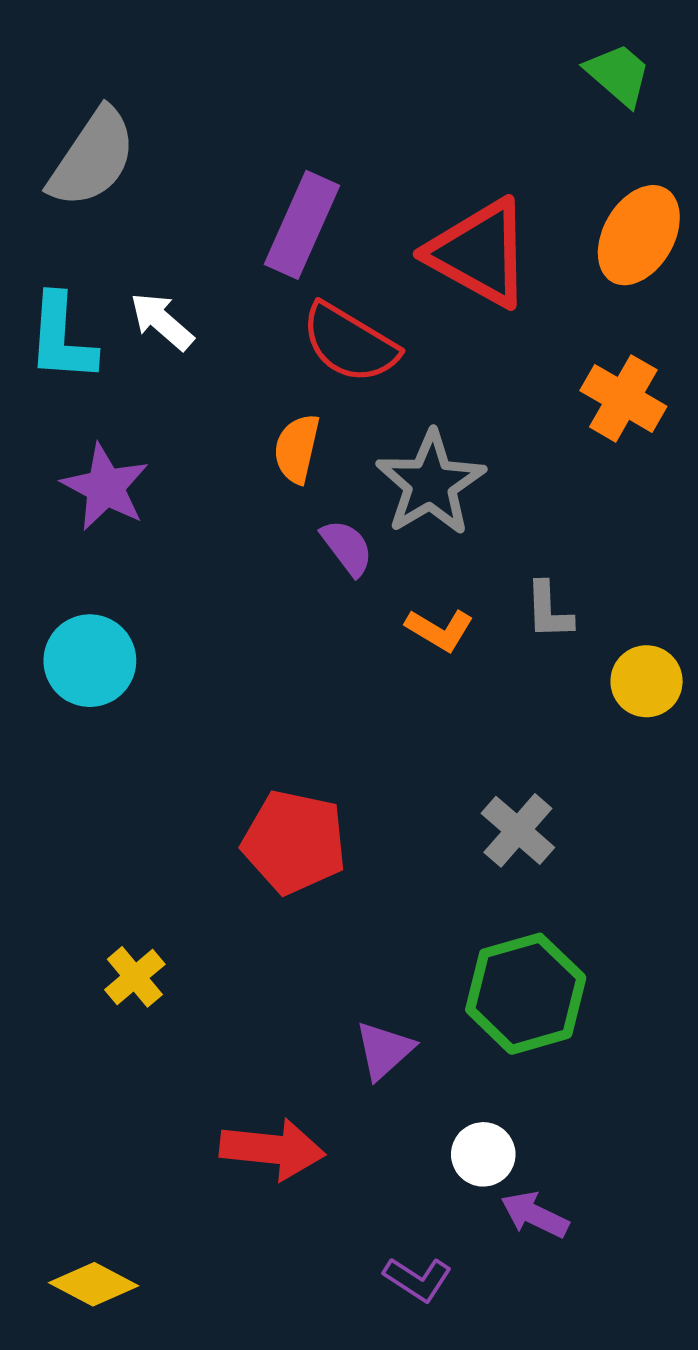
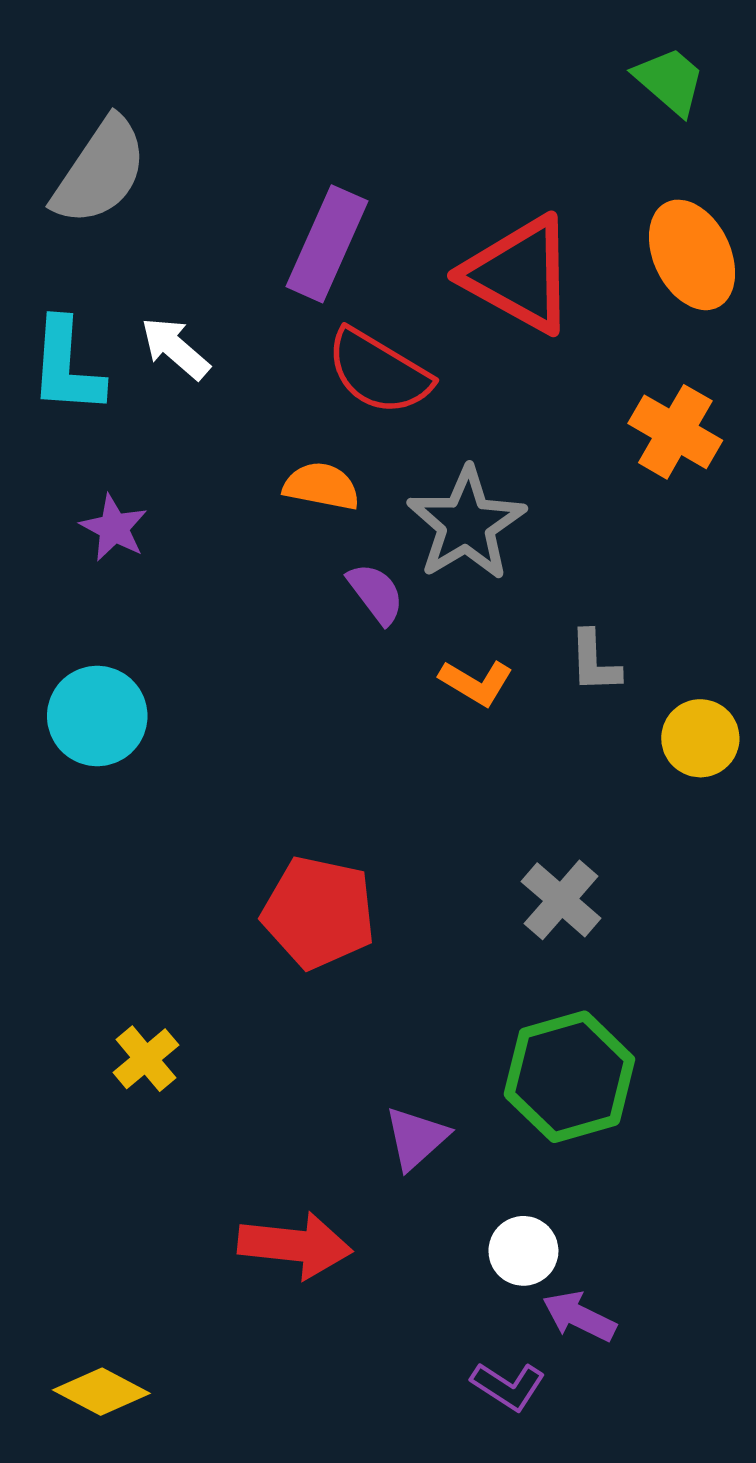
orange ellipse: (639, 235) -> (692, 255), turned -56
orange semicircle: (297, 449) -> (321, 486), turned 88
purple star: (105, 487) -> (114, 528), size x0.7
purple L-shape: (418, 1279) -> (508, 1386), moved

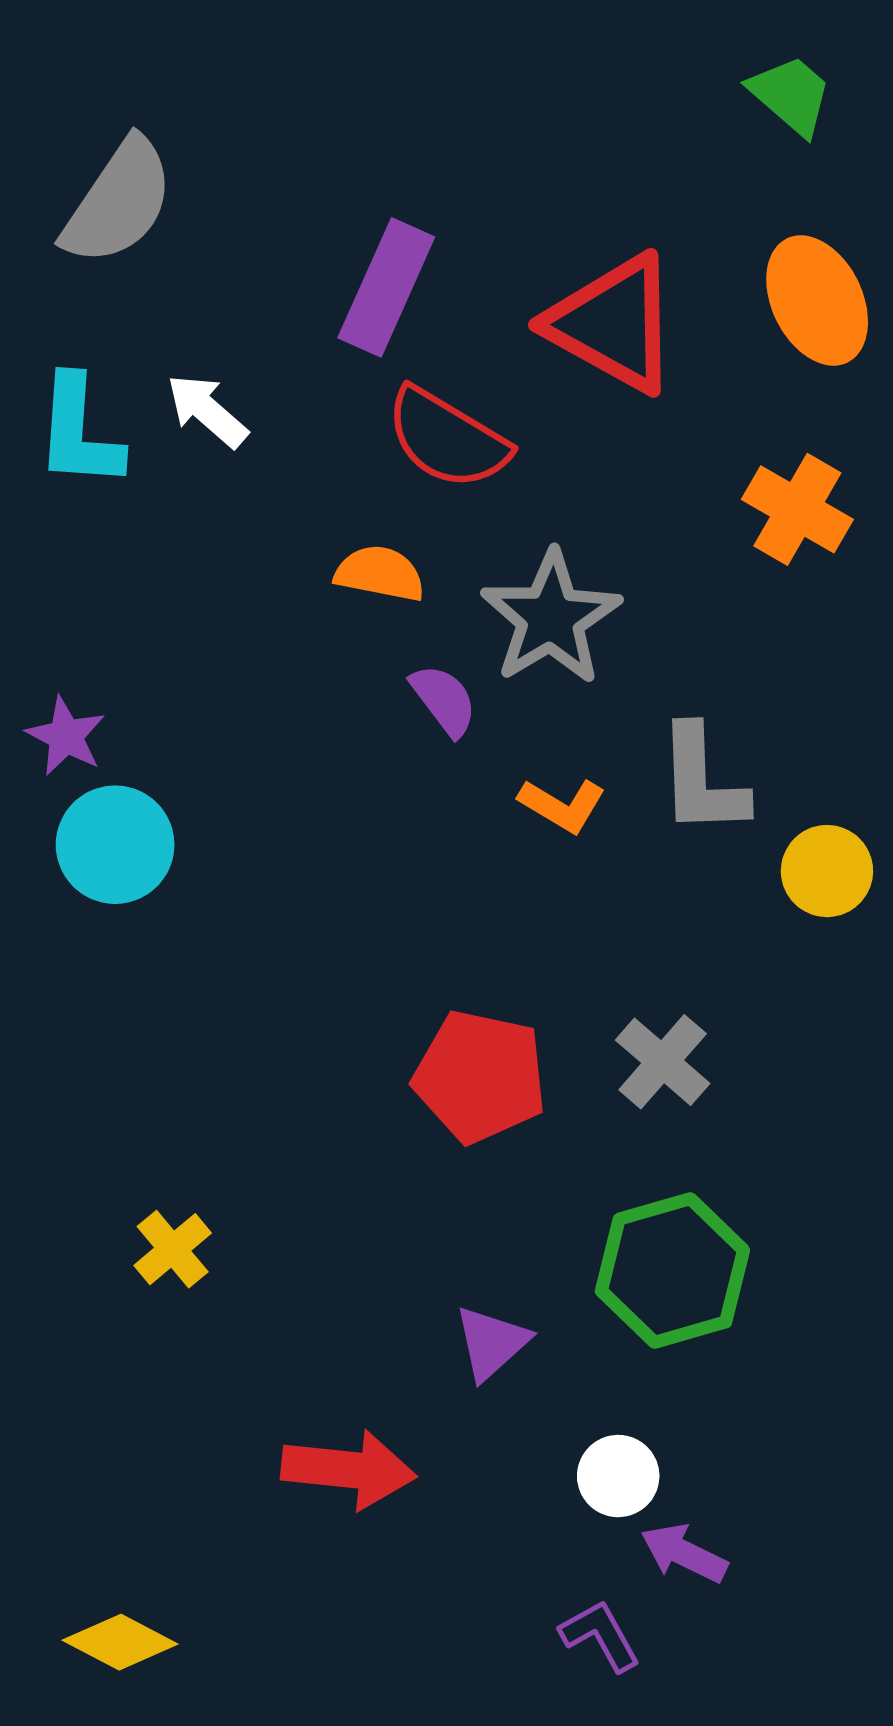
purple star: (114, 528) -> (66, 736), moved
gray L-shape: (595, 662) -> (702, 781), size x1.5
red pentagon: (319, 912) -> (480, 1077), moved
purple L-shape: (508, 1386) -> (600, 1636), turned -152

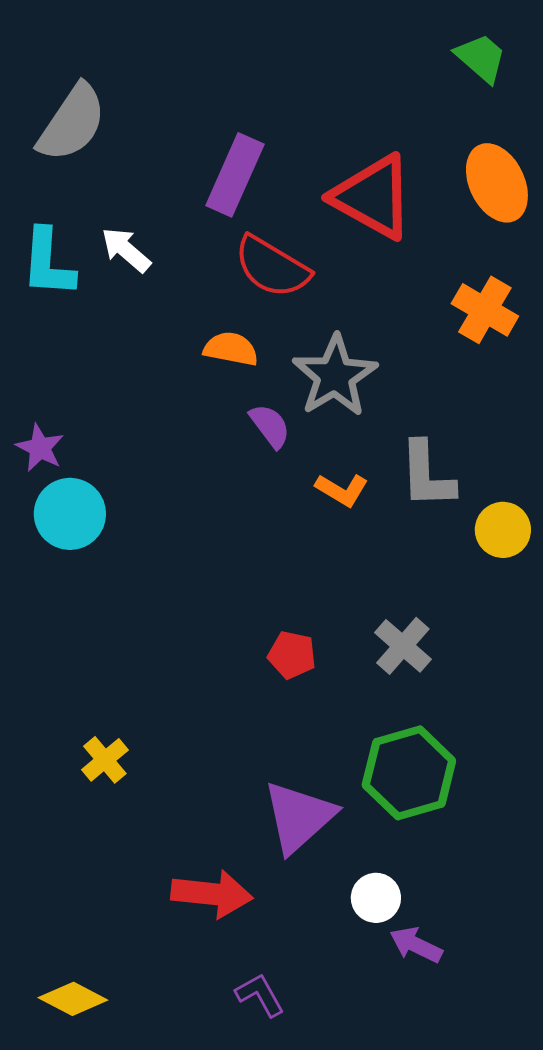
red pentagon: (480, 1077) -> (292, 655), size x0.6
purple triangle: (492, 1343) -> (299, 817), size x1.6
purple L-shape: (600, 1636) -> (260, 995), moved

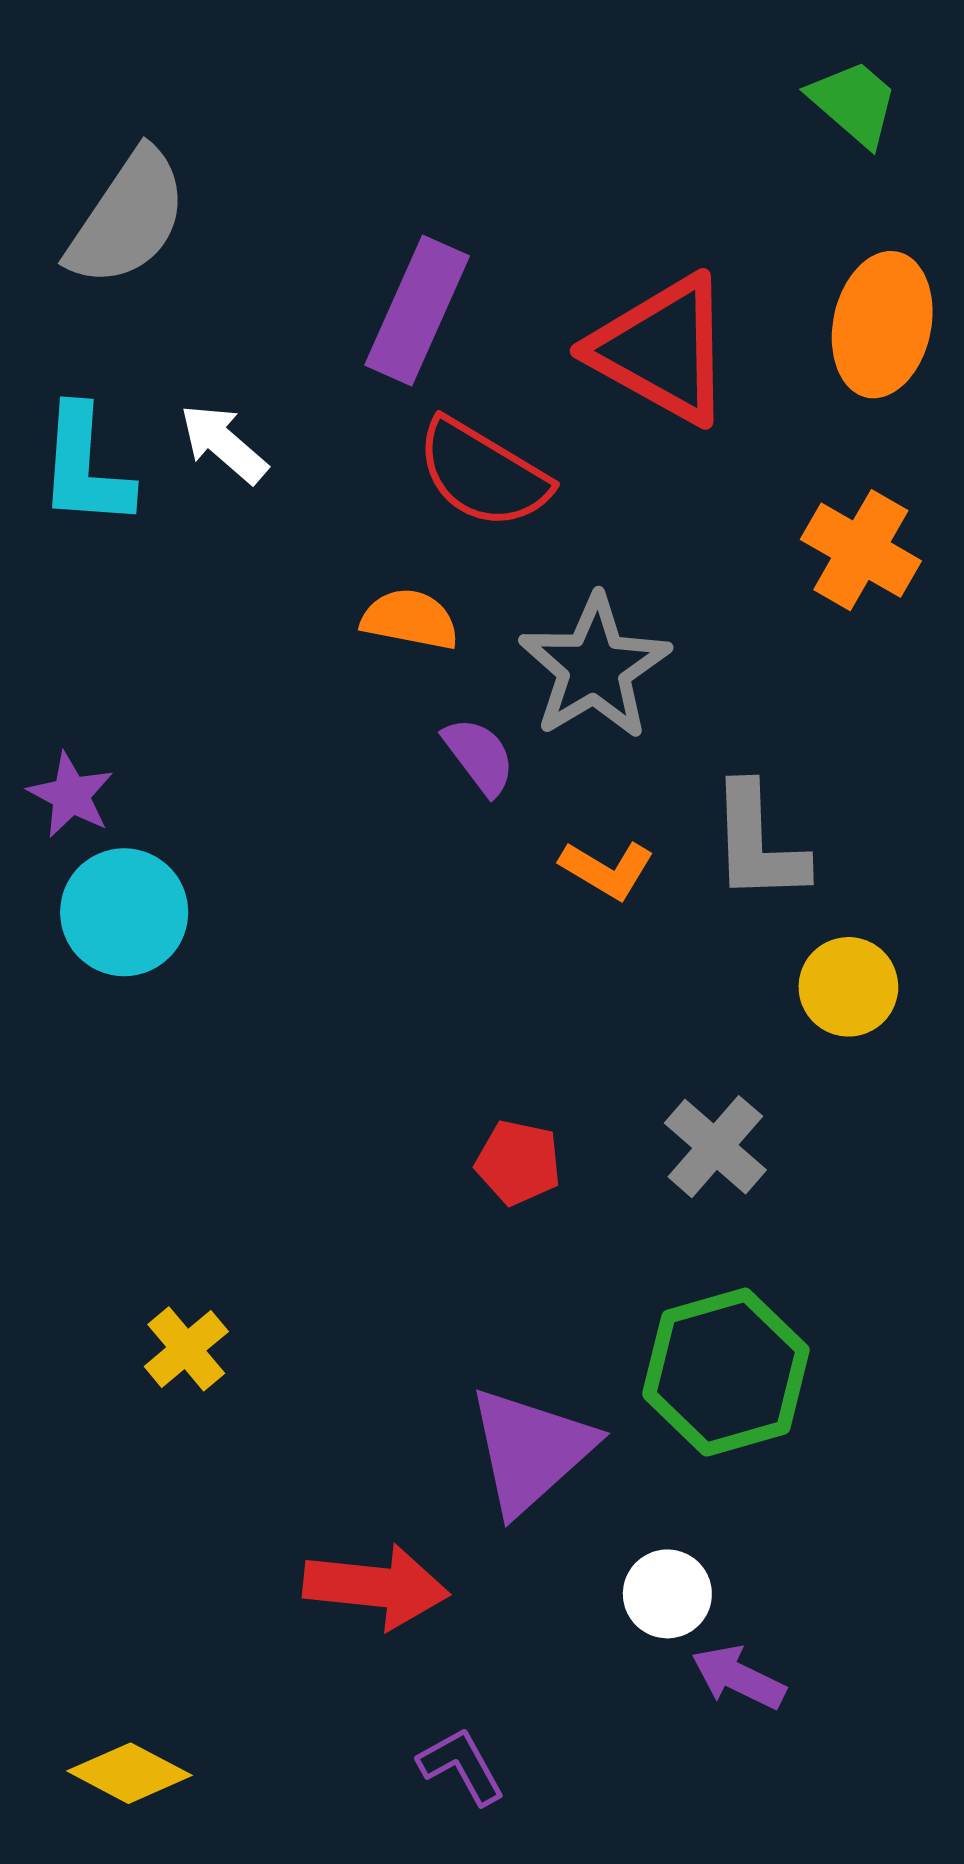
orange ellipse: (497, 183) -> (882, 325), turned 38
yellow circle: (503, 530) -> (848, 987), moved

